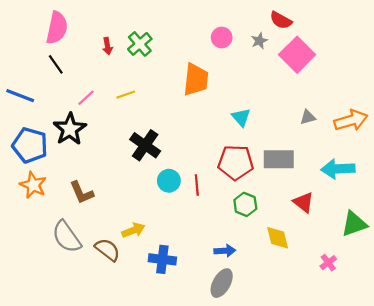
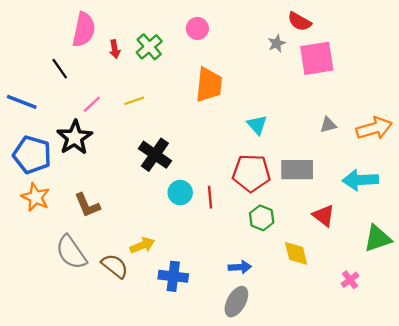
pink semicircle: (57, 28) -> (84, 30), moved
pink circle: (222, 38) -> (197, 28), moved
pink square: (297, 55) -> (317, 58), turned 36

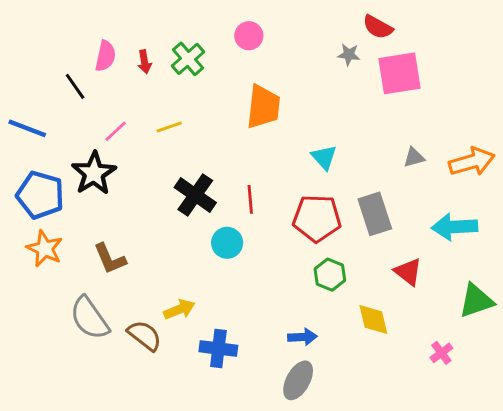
pink semicircle: (84, 30) -> (105, 56), moved, size x0.7
gray star: (277, 43) -> (349, 55), turned 30
gray rectangle: (297, 170) -> (375, 214), turned 72
red line: (210, 197) -> (250, 199), moved

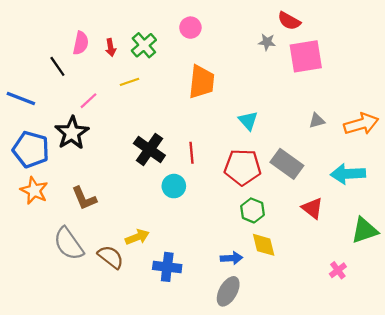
yellow line: (169, 127) -> (129, 82), moved
gray rectangle: (375, 214) -> (287, 164), turned -36
yellow diamond: (373, 320) -> (264, 245), moved

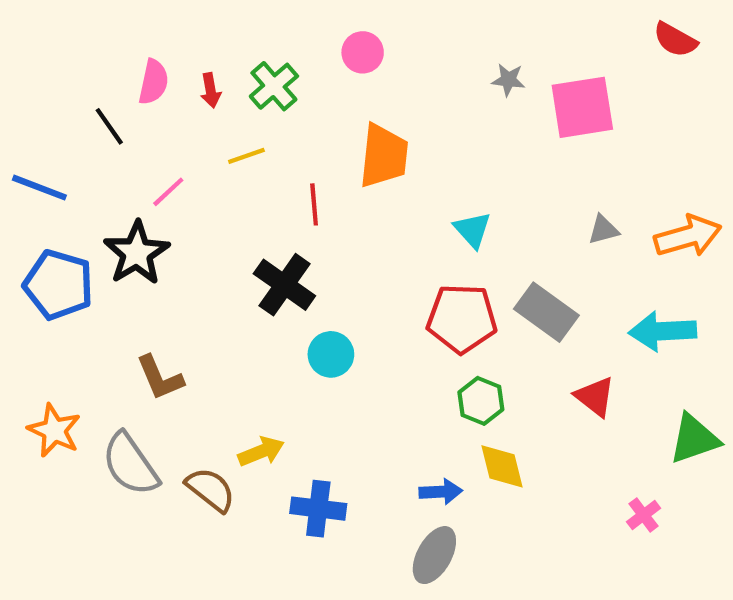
red semicircle: (289, 21) -> (675, 40), moved
red line: (192, 153) -> (314, 204), moved
orange star: (34, 190) -> (54, 430), moved

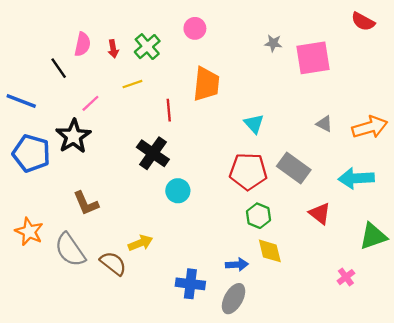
gray triangle: (603, 230) -> (324, 124), turned 42
blue cross: (318, 509) -> (190, 284), moved

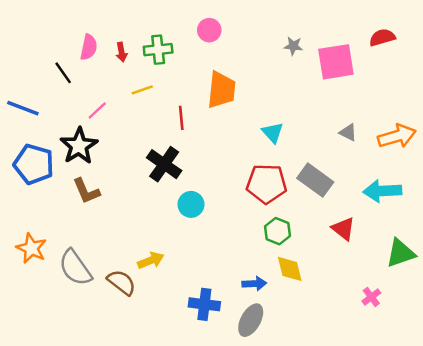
red semicircle: (363, 22) -> (382, 37), moved, turned 135
green cross: (147, 47) -> (158, 50), turned 35
brown L-shape: (86, 203) -> (86, 191), moved

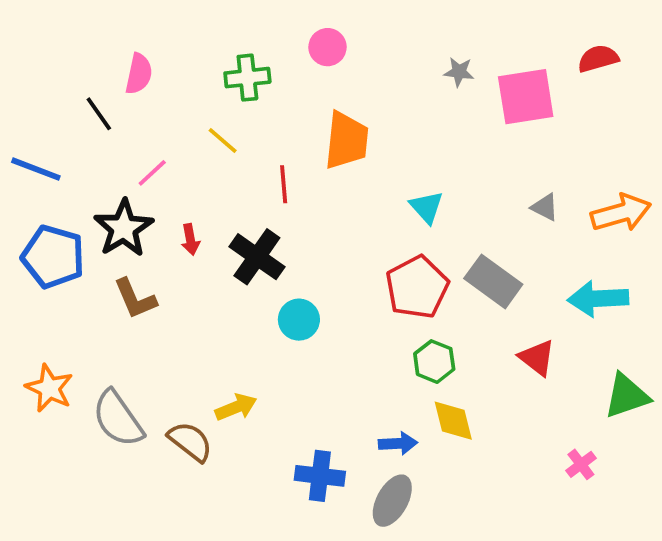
red arrow: (122, 52) -> (190, 240), moved
yellow line: (142, 90) -> (223, 140), turned 60
red pentagon: (267, 184) -> (417, 287), turned -30

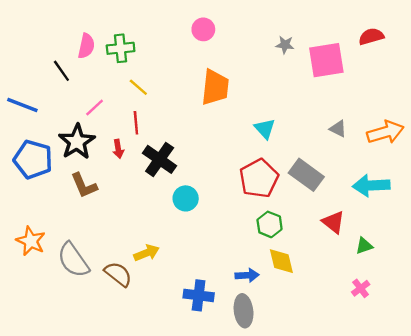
green cross: (247, 78) -> (121, 48), moved
red line: (284, 184) -> (136, 123), moved
green triangle: (627, 396) -> (364, 246), moved, size x0.6
gray ellipse: (392, 501) -> (244, 311), turned -36

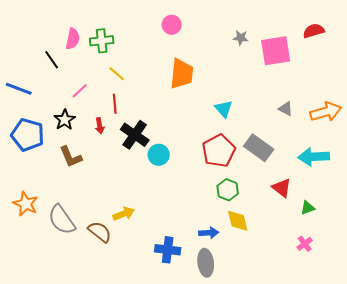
black star: (77, 142) -> (65, 120), size x0.7
cyan circle: (186, 198) -> (159, 155), moved

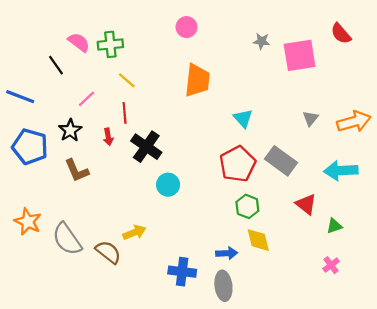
red semicircle: (314, 31) -> (341, 34), turned -115
pink semicircle: (73, 39) -> (79, 42), turned -65
gray triangle: (286, 109) -> (310, 118), turned 42
cyan circle: (159, 155) -> (168, 185), moved

